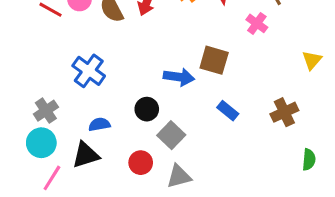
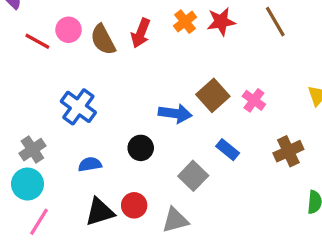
pink cross: (257, 23) -> (254, 100), moved
brown square: (214, 60) -> (213, 95), turned 32
gray square: (171, 135) -> (193, 176), moved
black triangle: (86, 155) -> (100, 212), moved

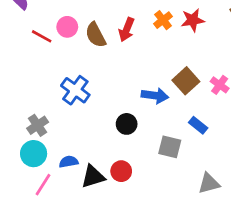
blue semicircle: (90, 164) -> (69, 162), moved
gray square: (193, 176) -> (170, 147), turned -30
gray triangle: (175, 220) -> (209, 183), moved

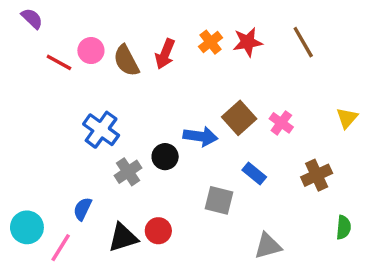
black circle: (127, 124) -> (165, 157), moved
gray cross: (38, 125) -> (128, 172), moved
cyan circle: (34, 154) -> (27, 227), moved
blue semicircle: (69, 162) -> (83, 209), moved, turned -54

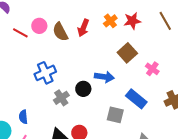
brown square: (239, 118) -> (127, 53), moved
blue cross: (101, 130) -> (45, 73), turned 30
blue rectangle: (254, 173) -> (136, 99), size x1.5
blue semicircle: (83, 209) -> (23, 117), moved, turned -32

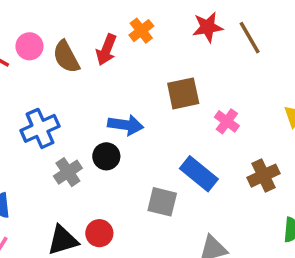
orange cross: (110, 21) -> (141, 31), moved
red star: (132, 21) -> (208, 27), moved
brown square: (127, 53) -> (183, 93), turned 30
blue arrow: (104, 77) -> (126, 125), moved

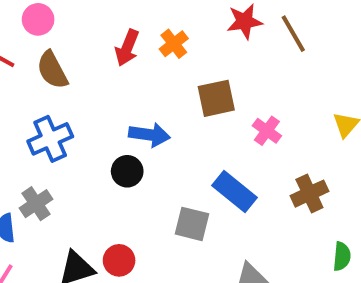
orange cross: (141, 31) -> (174, 44), moved
pink circle: (29, 46) -> (38, 19), moved
brown semicircle: (66, 57) -> (52, 70), moved
gray cross: (68, 172) -> (36, 204), moved

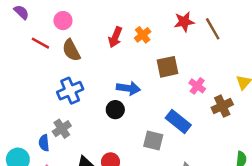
brown cross: (309, 194) -> (222, 106), moved

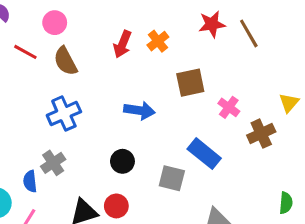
black circle: (115, 110) -> (122, 161), moved

